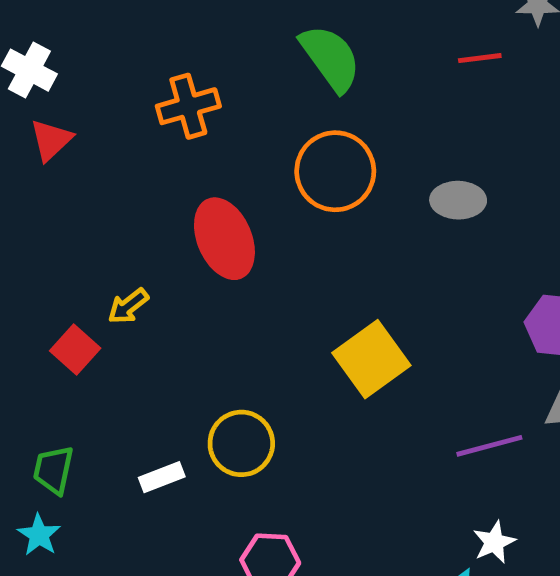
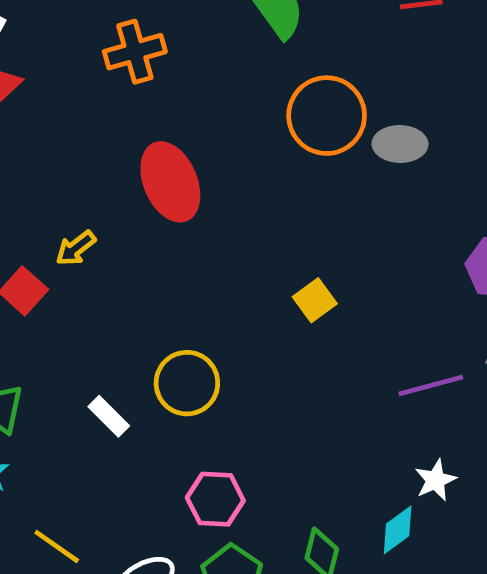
orange circle: (335, 171) -> (327, 116), moved
yellow square: (371, 359) -> (315, 300), size x0.6
white rectangle: (162, 477) -> (109, 416), turned 66

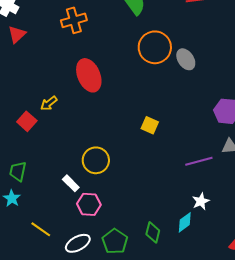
gray ellipse: (400, 144) -> (186, 59), turned 55
yellow square: (315, 300) -> (150, 125), turned -30
white rectangle: (109, 416) -> (71, 183), moved
pink hexagon: (215, 499) -> (89, 204), moved

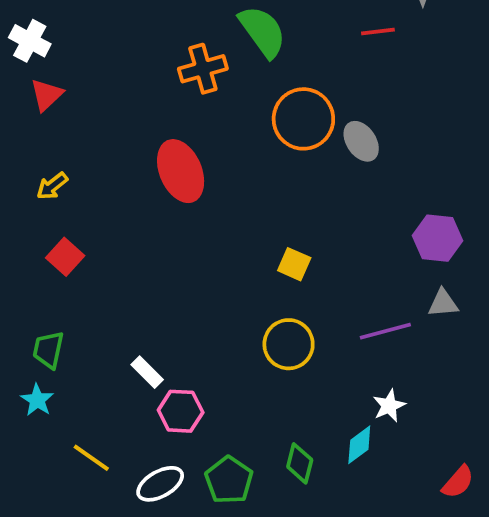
orange cross: (74, 20) -> (203, 69), moved
yellow arrow: (49, 103) -> (52, 186), moved
yellow circle: (96, 160) -> (289, 344), moved

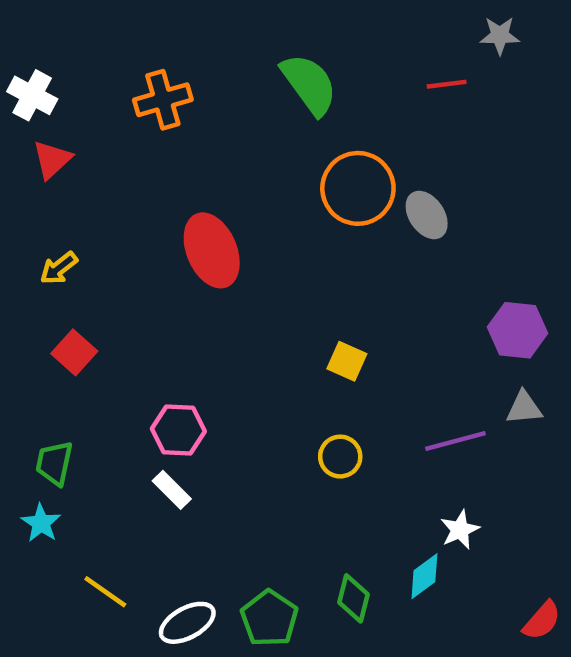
orange cross: (203, 69) -> (163, 100), moved
yellow circle: (289, 344) -> (340, 457), size x0.7
pink hexagon: (181, 411) -> (178, 430), moved

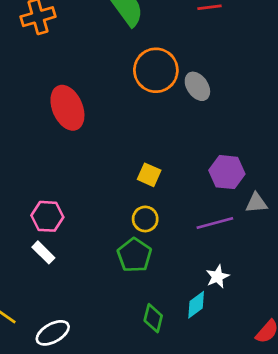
purple hexagon: (518, 330) -> (227, 172), moved
yellow circle: (340, 457) -> (145, 219), moved
green pentagon: (269, 618) -> (134, 255), moved

